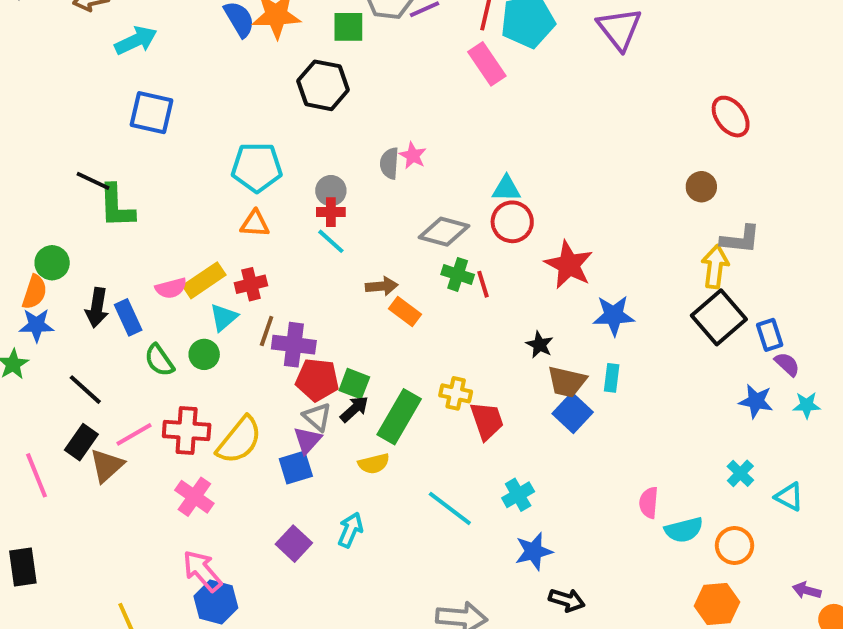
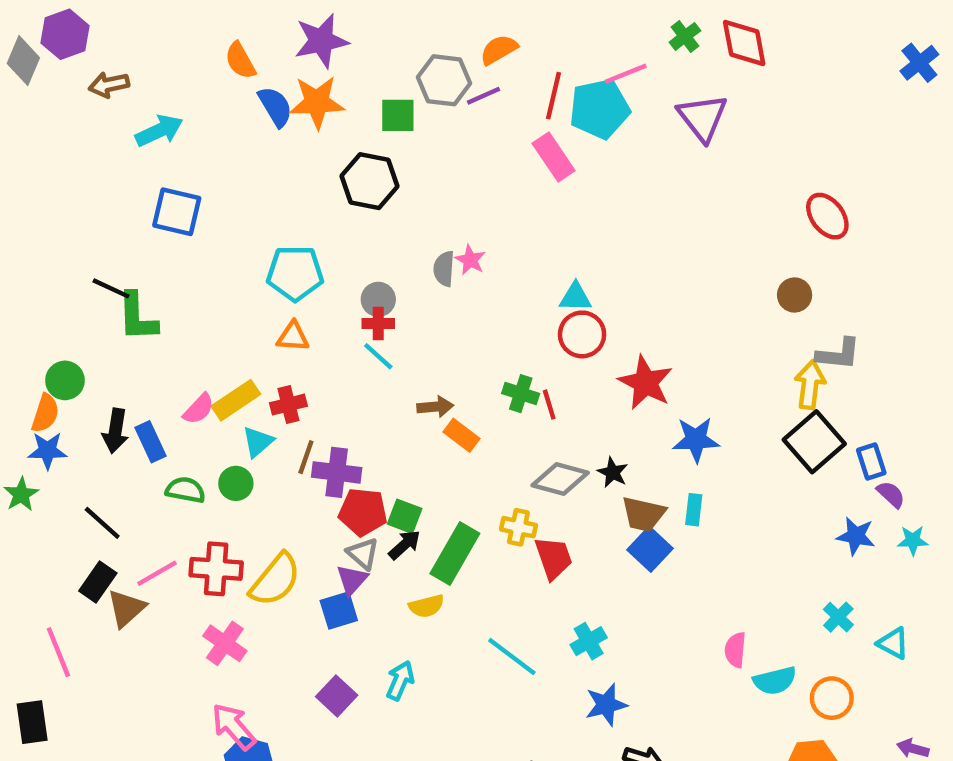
gray diamond: (444, 232) -> (560, 479), moved
pink semicircle: (171, 288) -> (199, 409), turned -32
green semicircle: (159, 360) -> (185, 490), turned 136
pink line: (36, 475) -> (58, 652), moved

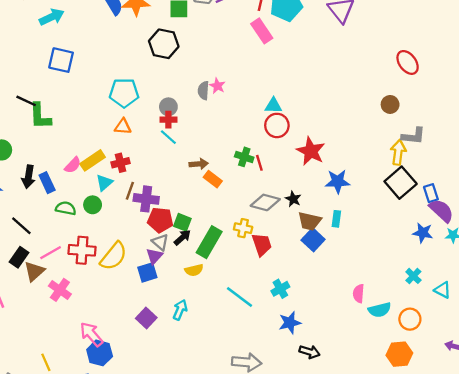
purple semicircle: (891, 494) -> (441, 211), size x1.6
pink cross: (225, 643) -> (60, 290), moved

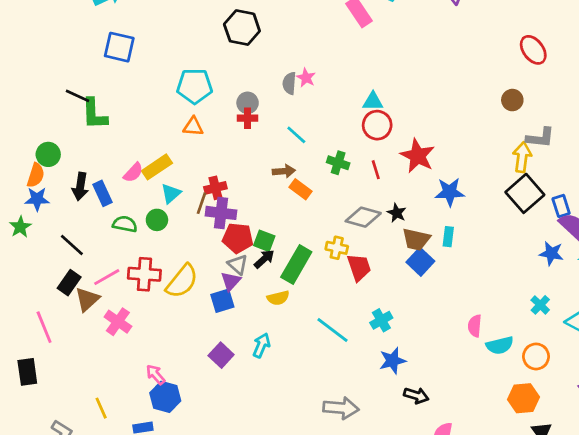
cyan line: (168, 137) -> (296, 135), moved
red cross: (121, 163) -> (215, 188), moved
red line: (259, 163) -> (376, 170), moved
pink arrow: (91, 334) -> (156, 375), size x0.7

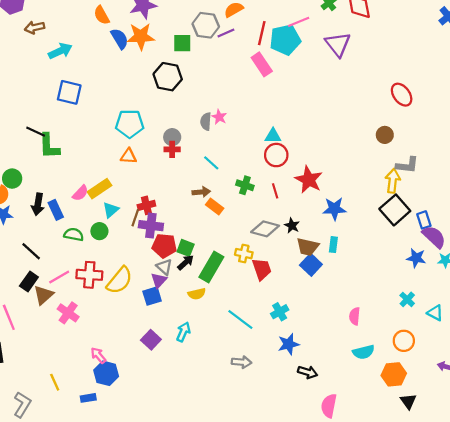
cyan semicircle: (500, 345) -> (364, 352), moved
gray arrow: (341, 408) -> (242, 362), moved, size x0.7

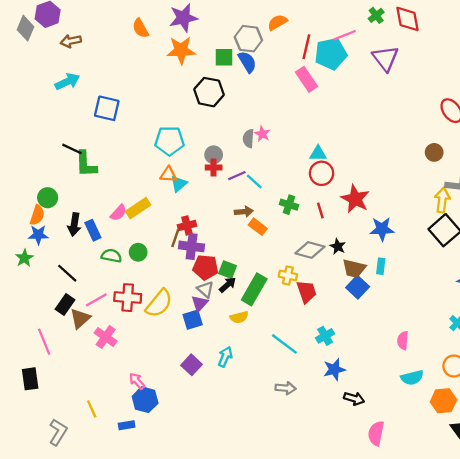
purple line: (226, 33) -> (237, 176), moved
blue semicircle: (120, 39) -> (247, 62), moved
cyan arrow: (60, 51) -> (67, 82), moved
cyan triangle: (111, 210) -> (179, 184), moved

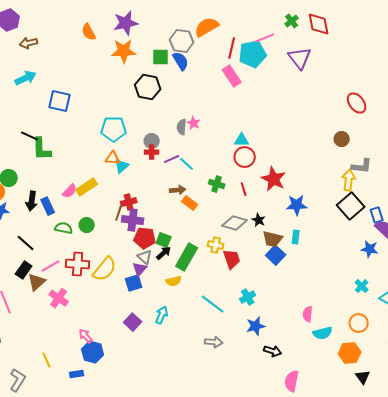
orange semicircle: (277, 22) -> (207, 27), size x1.4
pink semicircle: (403, 340) -> (308, 314), moved

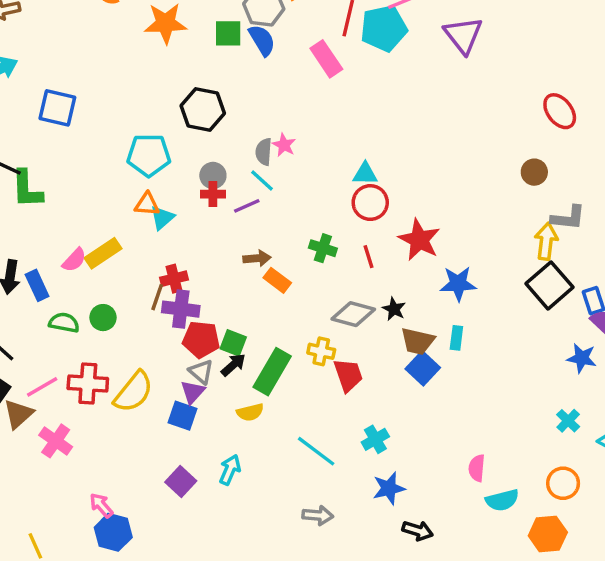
pink rectangle: (232, 76) -> (326, 59), moved
black hexagon: (148, 87) -> (203, 109), moved
cyan line: (187, 164) -> (262, 181), moved
blue square: (134, 283) -> (183, 416), turned 36

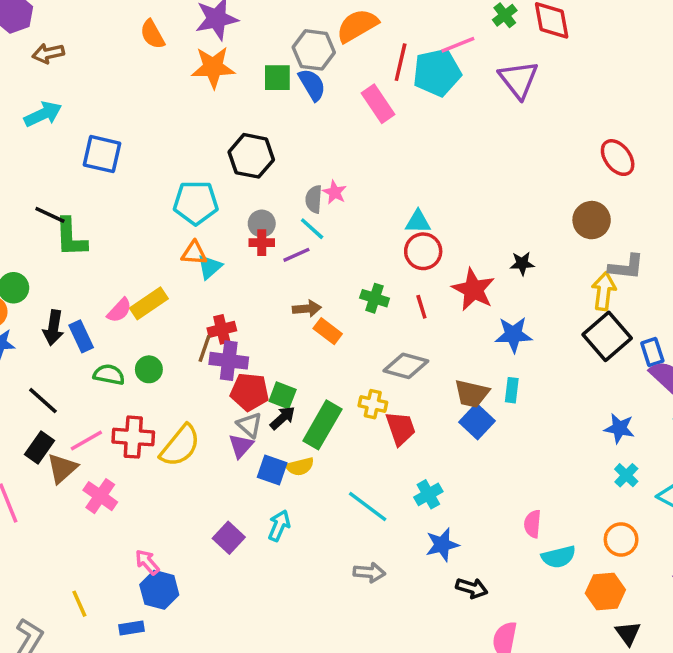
brown circle: (534, 172) -> (592, 220), size x1.4
black star: (394, 309) -> (522, 263), moved, turned -30
blue star: (582, 358) -> (619, 428), moved
blue square: (183, 416) -> (272, 470), moved

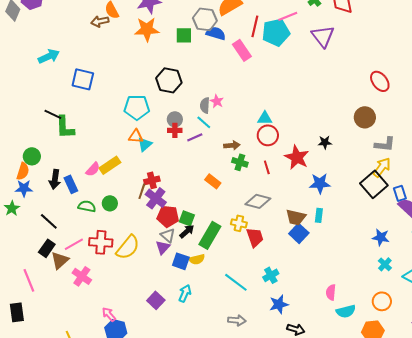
brown arrow: (48, 53) -> (100, 21), moved
blue semicircle: (312, 85) -> (216, 33), moved, turned -42
yellow arrow: (604, 291) -> (382, 167), moved, turned 30
brown arrow: (307, 309) -> (232, 145), moved
purple cross: (229, 361) -> (156, 198), turned 30

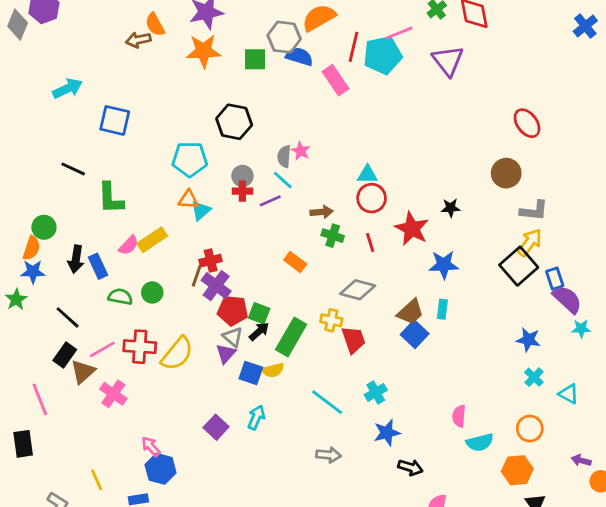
green L-shape: (65, 127) -> (111, 198), moved
brown trapezoid: (296, 217) -> (410, 312), turned -55

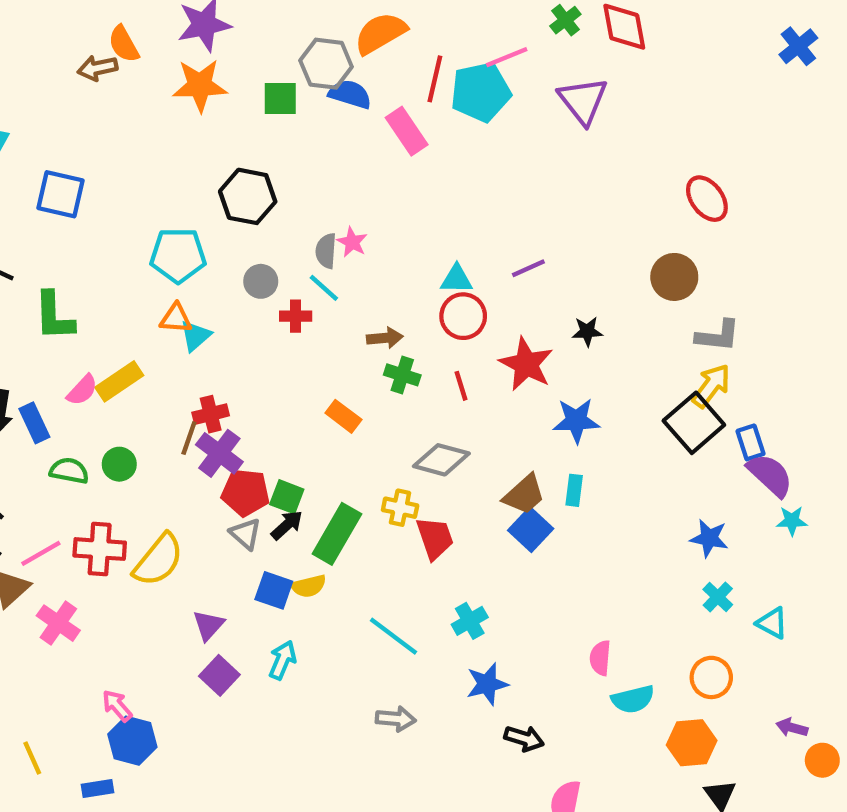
red cross: (242, 191) -> (296, 316), moved
purple line: (270, 201) -> (528, 268), moved
purple triangle: (226, 354) -> (208, 625), moved

